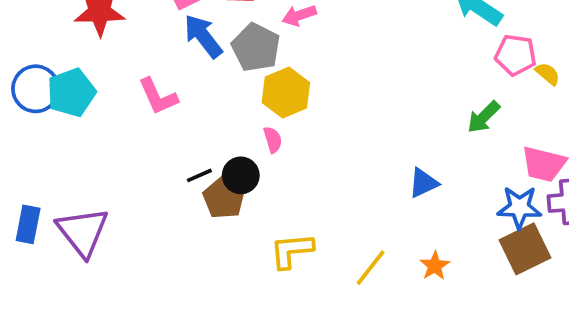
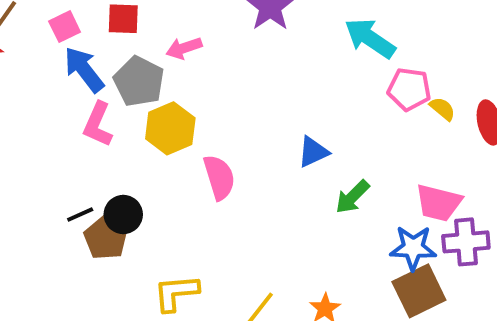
pink L-shape: (158, 96) -> (98, 124), moved, turned 48
green arrow: (484, 117) -> (352, 197), moved
pink semicircle: (273, 140) -> (219, 177), moved, size x1.6
blue triangle: (423, 183) -> (313, 152), moved

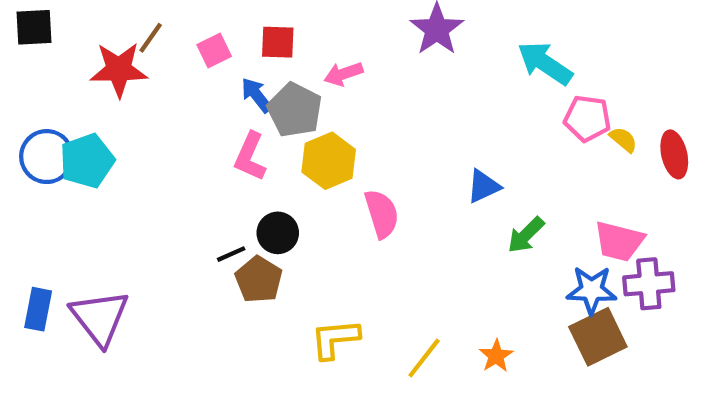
blue arrow: (84, 70) -> (257, 95), moved, size x0.7
black circle: (123, 215) -> (278, 233), moved

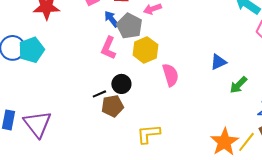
brown pentagon: (259, 280) -> (112, 106), turned 30
orange star: (496, 356) -> (224, 142), size x1.8
yellow line: (424, 358) -> (246, 142), moved

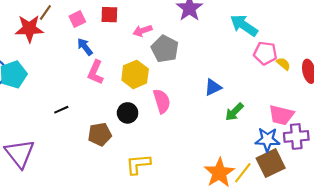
blue arrow: (111, 19) -> (85, 47), moved
gray pentagon: (129, 26) -> (165, 49), moved
black circle: (121, 84) -> (128, 113), moved
black line: (99, 94) -> (61, 110), moved

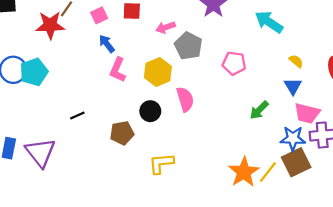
pink pentagon: (265, 53) -> (234, 63), moved
yellow semicircle: (283, 64) -> (296, 61), moved
blue triangle: (213, 87) -> (293, 86), moved, turned -36
black line: (61, 110) -> (77, 116), moved

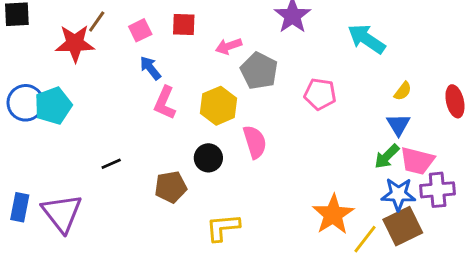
yellow semicircle: (296, 61) -> (403, 91), turned 88
green arrow: (259, 110) -> (387, 156), moved
orange star: (244, 172) -> (333, 214), moved

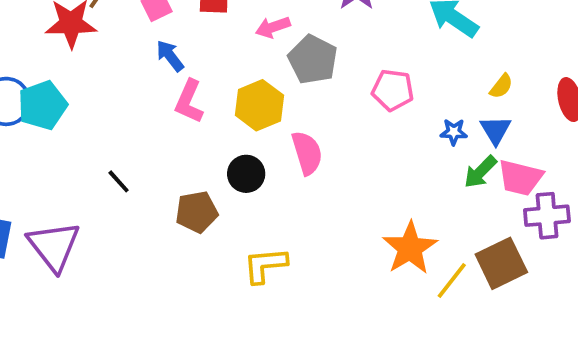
black line: (111, 164) -> (119, 181), turned 72
blue star: (398, 194) -> (454, 132), moved, size x0.6

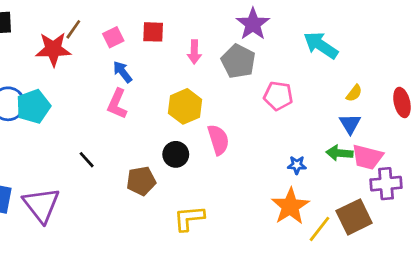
pink arrow: (273, 27) -> (194, 52), turned -70
gray pentagon: (313, 60) -> (238, 61), moved
pink L-shape: (189, 101) -> (117, 104), moved
blue star: (454, 132) -> (297, 165), moved
green arrow: (480, 172) -> (339, 153), turned 50

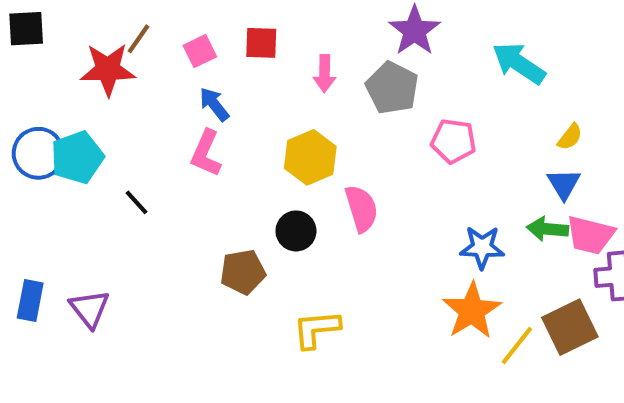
black line: (87, 160) -> (136, 202), moved
blue star: (297, 165) -> (482, 247), size x1.5
purple triangle: (41, 205) -> (89, 309), size x0.7

